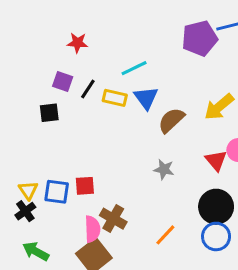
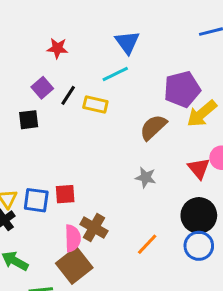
purple pentagon: (200, 38) -> (182, 89), moved
purple square: (63, 81) -> (42, 88), turned 30
blue triangle: (146, 98) -> (127, 42), moved

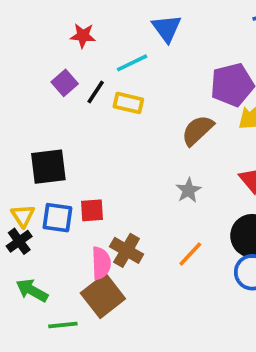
cyan line: (115, 74) -> (132, 63), moved
black square: (29, 120) -> (48, 167), moved, size x1.5
gray star: (146, 177) -> (188, 190), turned 30
orange line: (147, 244) -> (190, 254), moved

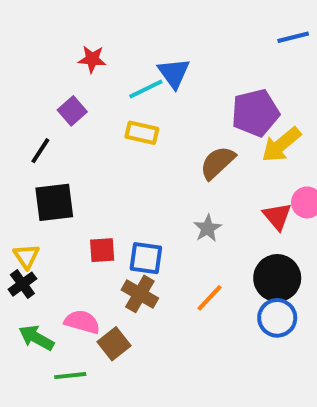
blue triangle: (167, 28) -> (174, 73), moved
black line: (96, 92) -> (40, 151), moved
blue square: (57, 218) -> (146, 258), moved
pink semicircle: (101, 263) -> (82, 322), moved, turned -72
brown square: (103, 296) -> (114, 344), size x0.7

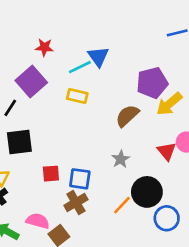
purple square: (72, 111) -> (31, 82), size x1.6
black circle: (277, 278) -> (147, 192), moved
brown cross: (140, 294) -> (76, 202), turned 30

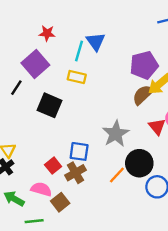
cyan line: (80, 67) -> (79, 51), turned -48
brown semicircle: (127, 116) -> (143, 95), moved
black square: (19, 142) -> (50, 105), moved, turned 30
gray star: (121, 159) -> (116, 134), size x1.6
red square: (51, 174) -> (53, 166), moved, turned -35

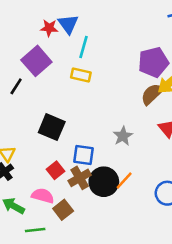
blue triangle: (96, 42) -> (68, 24), moved
black square: (50, 105) -> (52, 127), moved
gray star: (116, 134) -> (123, 136), size x0.7
black circle: (139, 163) -> (104, 182), moved

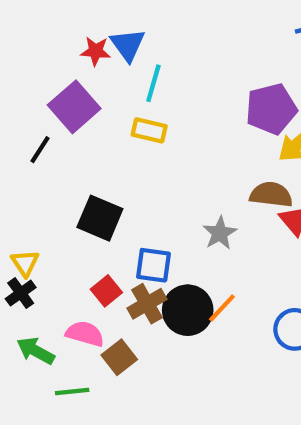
brown semicircle: (152, 94) -> (271, 195), moved, turned 50

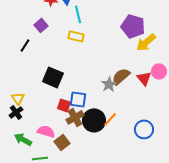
cyan line: (153, 83) -> (78, 14), turned -30
purple square: (74, 107) -> (41, 25), size x0.6
purple pentagon: (271, 109) -> (133, 26), turned 30
brown semicircle: (271, 195) -> (121, 76), moved, turned -48
red square: (106, 291) -> (64, 105), moved, turned -32

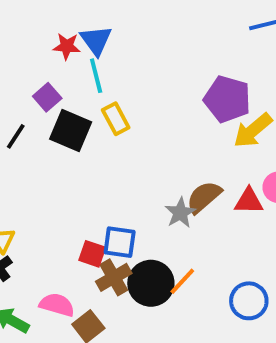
cyan line: (78, 14) -> (96, 76), moved
yellow rectangle: (76, 36) -> (116, 119), turned 49
black square: (53, 77) -> (71, 130), moved
red triangle: (144, 78) -> (249, 201), turned -49

